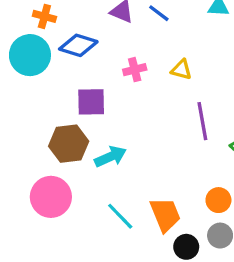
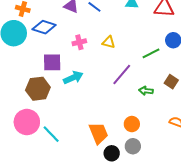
purple line: (202, 121) -> (122, 75), turned 50
cyan arrow: (111, 157) -> (73, 78), moved
cyan line: (120, 216) -> (51, 134), moved

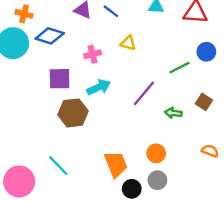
yellow triangle: (109, 42) -> (128, 43), moved
cyan arrow: (73, 78) -> (99, 87), moved
brown hexagon: (38, 89) -> (73, 113), moved
pink circle: (27, 122) -> (19, 181), moved

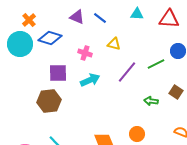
orange cross: (24, 14) -> (29, 20), turned 32
pink cross: (93, 54) -> (85, 53), turned 32
purple line: (144, 93) -> (127, 72), moved
brown hexagon: (73, 113) -> (49, 101), moved

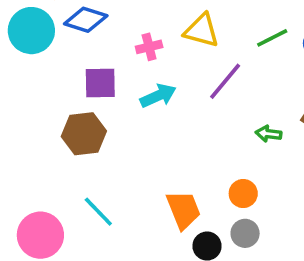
yellow triangle: (114, 44) -> (202, 31), size x1.5
pink cross: (85, 53) -> (149, 47), turned -32
green line: (156, 64) -> (272, 38), moved

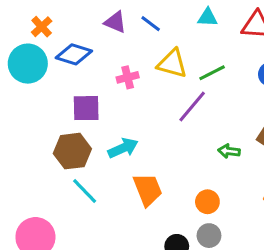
green line: (272, 38) -> (212, 73), moved
cyan arrow: (158, 96) -> (123, 148), moved
orange trapezoid: (183, 210) -> (148, 189), moved
cyan line: (98, 212) -> (85, 191), moved

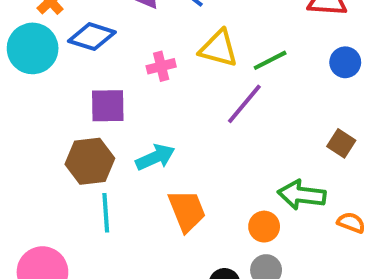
green arrow: (229, 151) -> (302, 195), moved, size x1.6
cyan line: (85, 191) -> (106, 213), turned 40

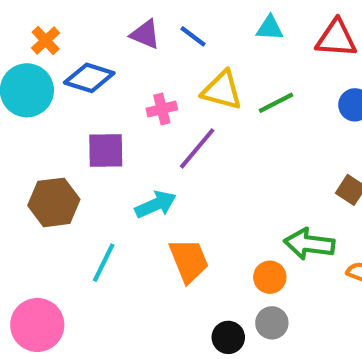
purple line: (244, 104) -> (197, 148), moved
brown hexagon: (90, 161) -> (54, 202), moved
cyan line: (106, 213) -> (104, 263), turned 30

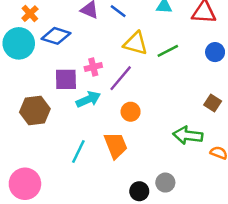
pink cross: (162, 109) -> (93, 67), moved
cyan arrow: (156, 205) -> (88, 99), moved
cyan line: (104, 263) -> (78, 151), moved
orange circle: (270, 277) -> (131, 112), moved

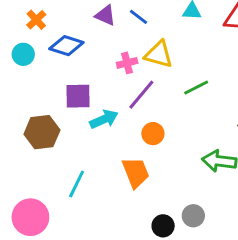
cyan circle: (19, 43) -> (23, 54), size x0.6
green line: (168, 51) -> (196, 87), moved
pink cross: (93, 67) -> (127, 63), moved
cyan line: (78, 151) -> (77, 184), moved

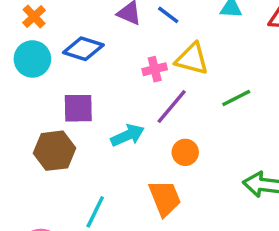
orange cross: (36, 20) -> (34, 17), moved
cyan circle: (23, 54) -> (32, 59), size x1.4
purple square: (78, 96) -> (78, 108), moved

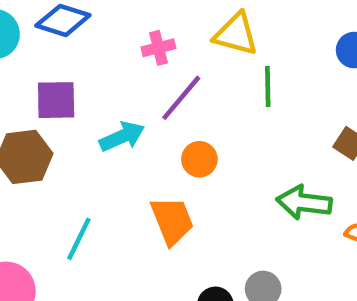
yellow triangle: (192, 59) -> (236, 34), moved
green line: (236, 98) -> (268, 86), turned -64

